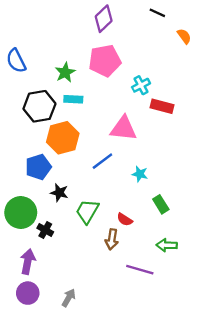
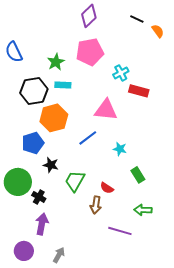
black line: (157, 13) -> (137, 19), moved
purple arrow: (28, 262) -> (42, 224), moved

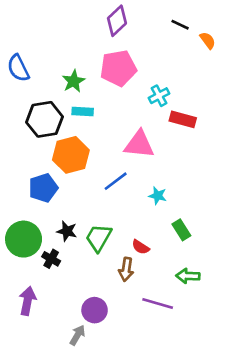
black star: (51, 165) -> (67, 231), moved
purple arrow: (42, 224) -> (27, 301), moved
purple circle: (24, 251) -> (95, 310), moved

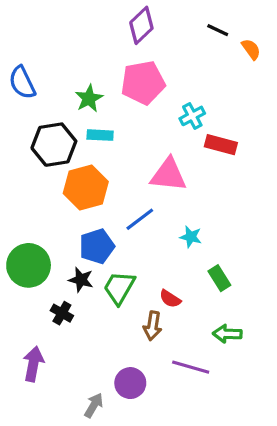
blue pentagon: (43, 188) -> (97, 246), moved
green circle: (24, 239) -> (29, 265), moved
purple circle: (95, 310) -> (130, 383), moved

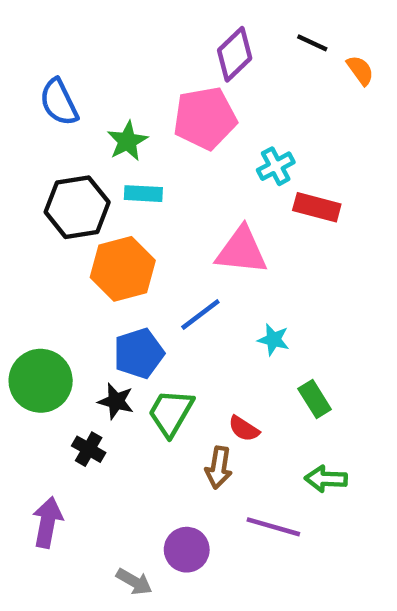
purple diamond: (141, 25) -> (235, 54), moved
blue semicircle: (22, 83) -> (59, 102), moved
gray arrow: (94, 405) -> (134, 582), turned 90

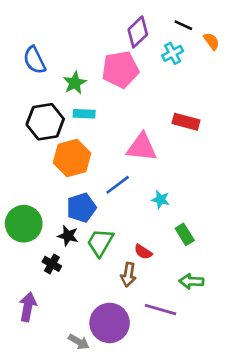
cyan cross: (276, 166) -> (173, 53), moved
purple circle: (187, 550) -> (110, 323), size x1.5

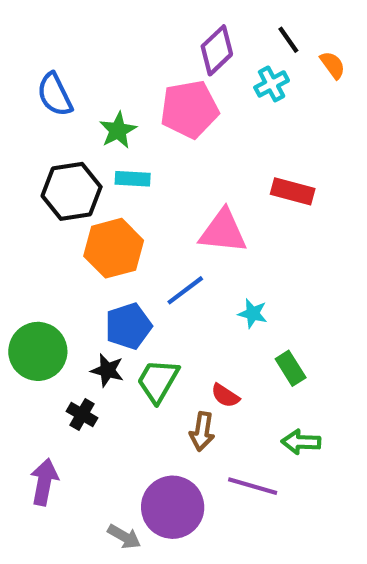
black line: (183, 25) -> (288, 40), turned 30

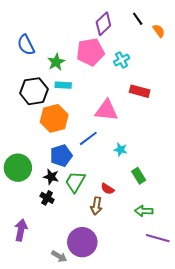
cyan cross: (272, 84) -> (122, 60), moved
black cross: (82, 415) -> (47, 198), moved
purple line: (253, 486) -> (158, 238), moved

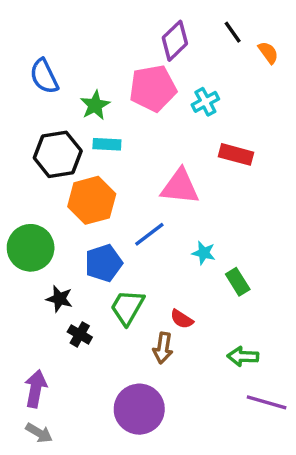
green circle: (18, 168) -> (31, 248), moved
green rectangle: (139, 176) -> (238, 282), moved
black star: (51, 177) -> (59, 299), moved
gray arrow: (59, 256) -> (39, 433), moved

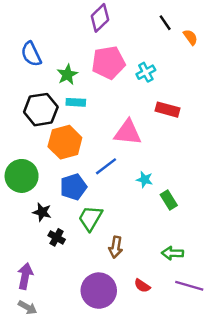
purple diamond: (175, 41) -> (100, 18), moved
red semicircle: (182, 319) -> (142, 286), moved

